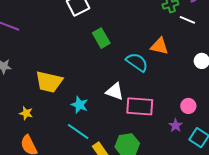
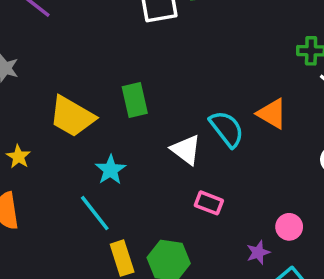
green rectangle: (101, 38) -> (135, 100), moved
white triangle: (115, 92) -> (186, 150), moved
pink rectangle: (140, 106) -> (209, 203), size x0.6

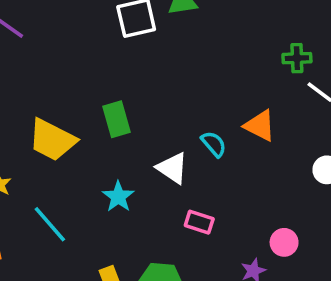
cyan semicircle: (227, 129) -> (214, 144), size x0.7
cyan star: (111, 170) -> (118, 197), moved
cyan line: (95, 213) -> (50, 224), moved

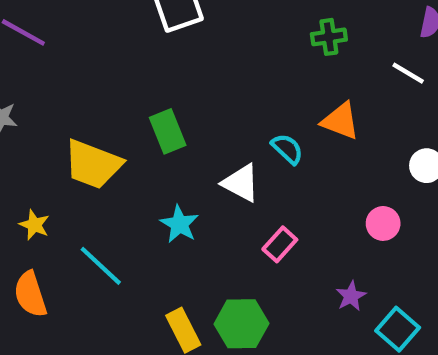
green cross: (297, 58) -> (329, 37), moved
pink rectangle: (199, 222) -> (280, 244), turned -60
pink circle: (284, 242) -> (383, 223), moved

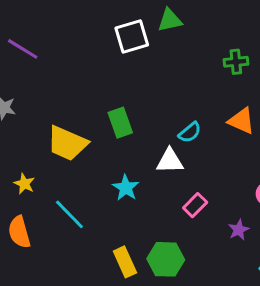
cyan semicircle: (287, 149) -> (190, 132), moved, turned 95
white triangle: (241, 183) -> (170, 161), turned -32
purple star: (351, 296) -> (239, 230), moved

